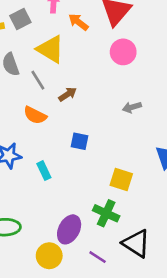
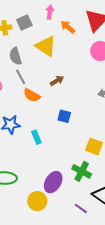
gray line: (38, 80) -> (21, 77), moved
purple line: (98, 257) -> (81, 208), moved

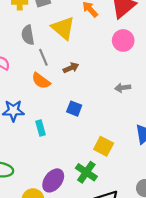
gray line: (21, 77) -> (43, 57), moved

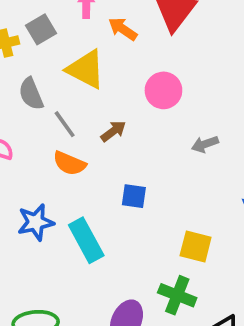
pink circle: (123, 40) -> (163, 90), moved
cyan rectangle: (40, 128) -> (86, 240), size x1.6

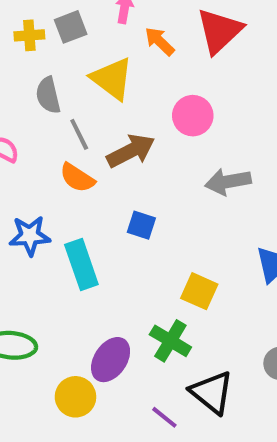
brown arrow: (113, 131) -> (131, 151), size x1.6
gray arrow: (205, 144) -> (228, 182), size x1.5

